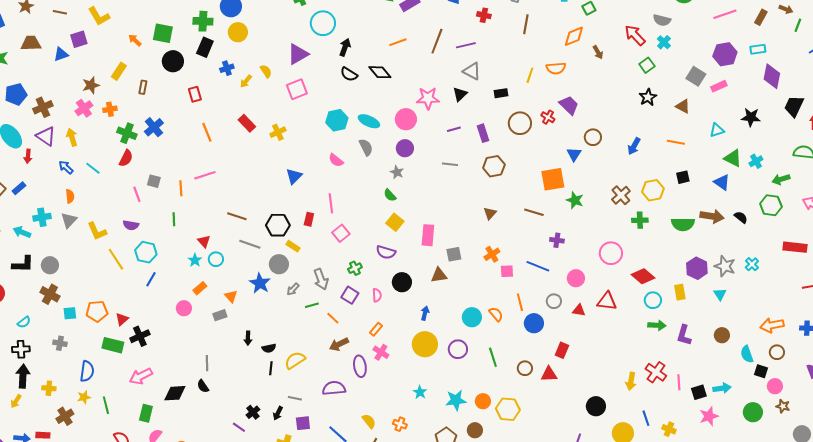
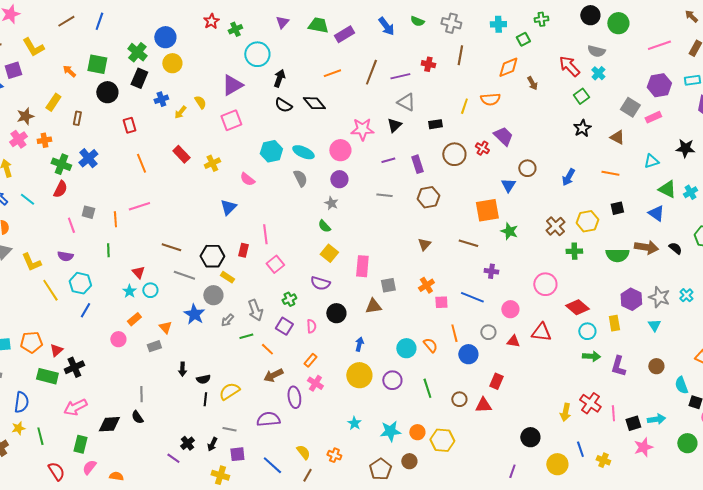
red cross: (484, 15) -> (428, 64), moved
green cross: (203, 21) -> (137, 52), turned 36
pink semicircle: (336, 160) -> (247, 179), moved

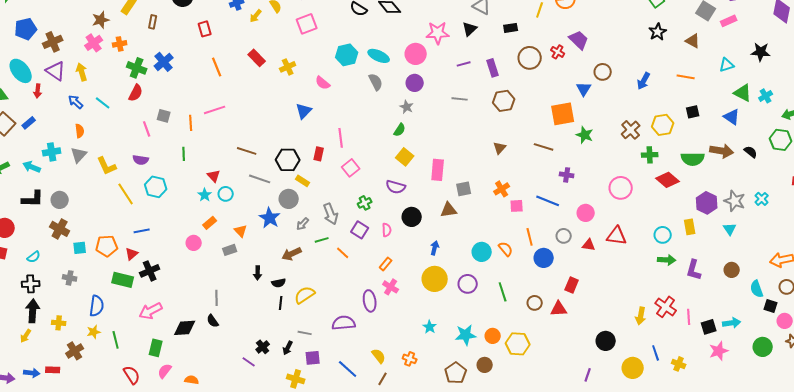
green semicircle: (324, 226) -> (400, 130), turned -104
red diamond: (577, 307) -> (668, 180), moved
blue line: (85, 310) -> (142, 231), moved, turned 49
brown arrow: (273, 375) -> (292, 254), moved

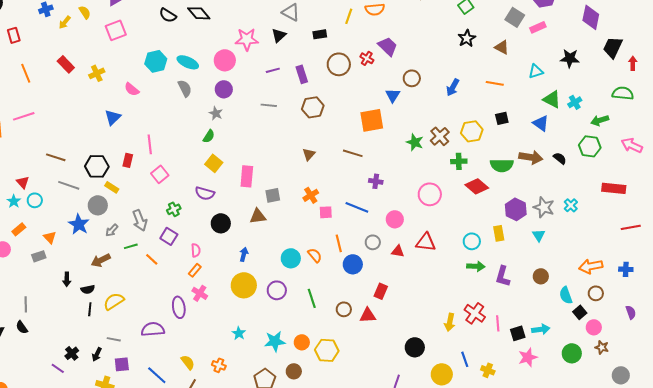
green star: (585, 135) -> (415, 142), moved
pink semicircle: (387, 230) -> (196, 250), moved
black square: (771, 306) -> (580, 312), turned 32

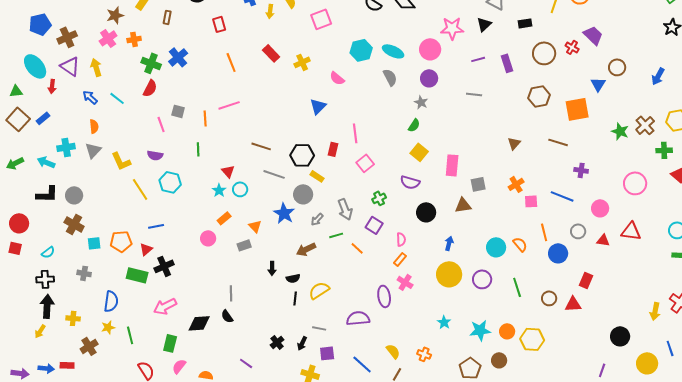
yellow arrow: (65, 22) -> (270, 11), turned -32
brown hexagon: (313, 107) -> (539, 96), moved
purple line: (58, 368) -> (246, 363), moved

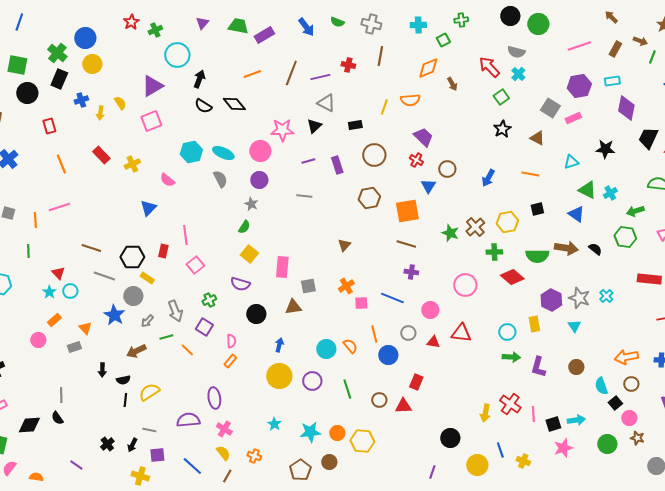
red cross: (572, 47) -> (416, 160), moved
brown line: (558, 142) -> (406, 244), moved
pink cross: (405, 282) -> (224, 429), moved

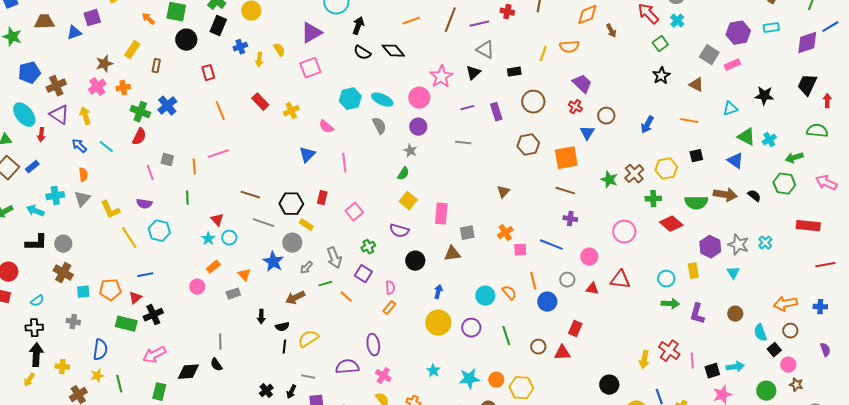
purple diamond: (626, 108) -> (807, 43), moved, turned 60
pink star: (282, 130) -> (441, 77), turned -30
pink line: (185, 235) -> (344, 163), moved

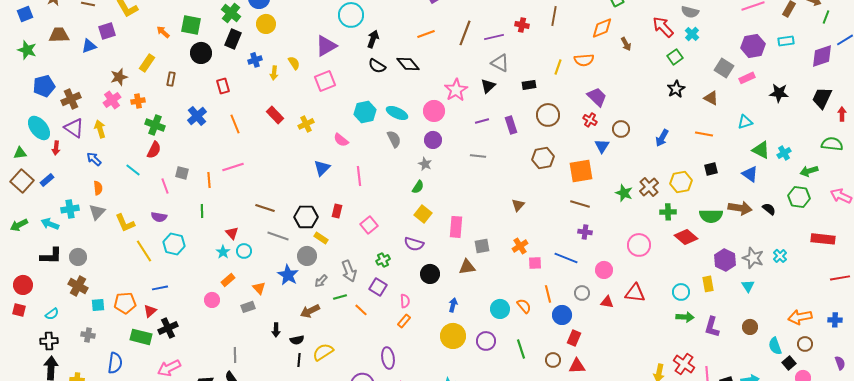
black star: (764, 96) -> (779, 93), moved
blue cross: (167, 106) -> (197, 116), moved
cyan line: (106, 147) -> (133, 170), moved
red rectangle: (575, 329) -> (574, 338), moved

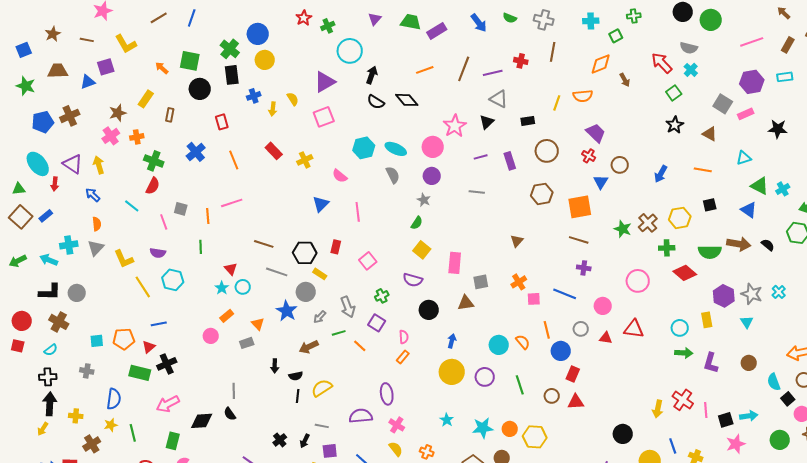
black rectangle: (233, 39) -> (232, 75), turned -30
brown cross: (71, 99) -> (70, 116), moved
brown cross: (78, 286) -> (59, 322), moved

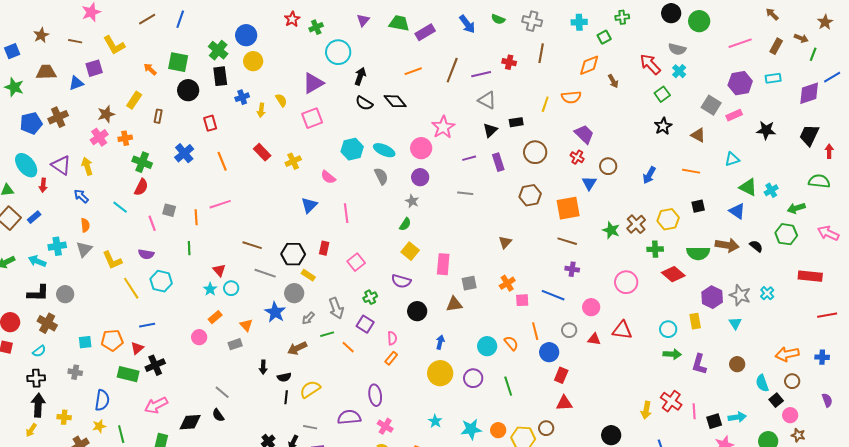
black triangle: (487, 122) -> (490, 130), moved
gray line: (234, 391) -> (222, 392), turned -49
brown circle: (552, 396) -> (546, 428), moved

